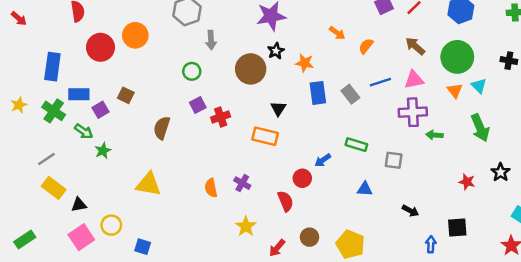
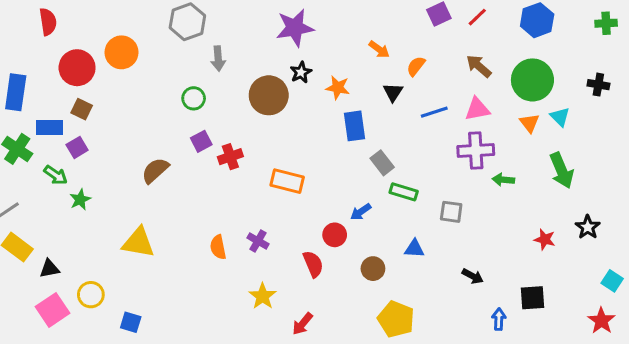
gray rectangle: (350, 94) -> (382, 163), moved
brown square: (126, 95) -> (82, 109), moved
black triangle: (278, 109) -> (393, 92), moved
brown semicircle: (162, 128) -> (155, 170), turned 30
brown circle: (310, 237) -> (373, 269), moved

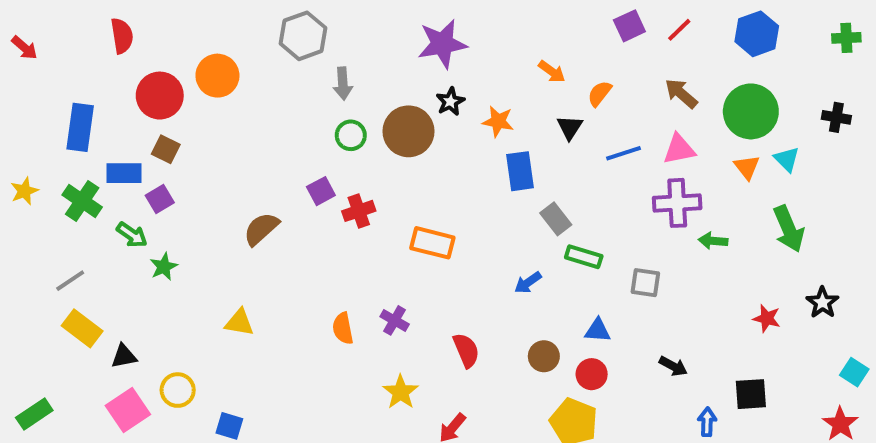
green circle: (194, 98) -> (351, 135), moved
red circle: (335, 235) -> (592, 374), moved
yellow triangle: (138, 243) -> (239, 322), size x0.7

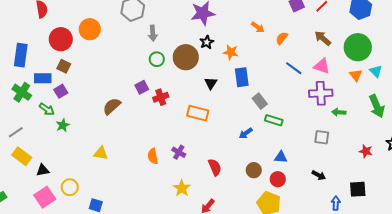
black triangle: (570, 127) -> (211, 83), moved
pink triangle: (679, 149) -> (322, 66), turned 30
blue line: (623, 153) -> (294, 68), turned 54
gray square: (645, 283) -> (322, 137), moved

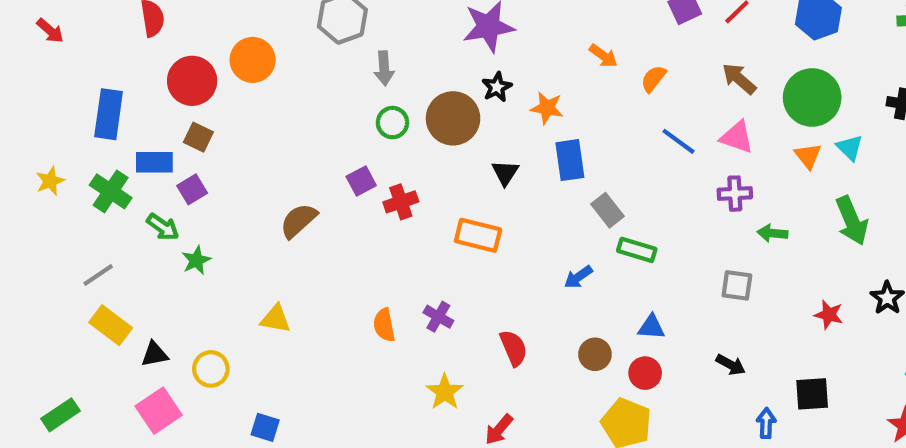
purple cross: (321, 93) -> (735, 194), size x0.7
yellow circle: (70, 187) -> (211, 369), moved

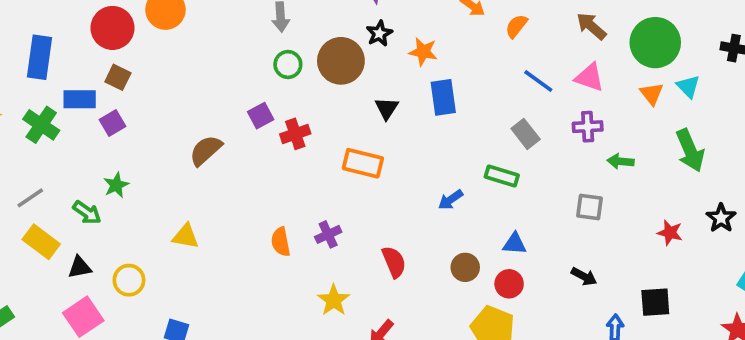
gray rectangle: (608, 210) -> (526, 134), moved
green arrow: (163, 227) -> (87, 213), moved
purple cross: (438, 317) -> (328, 234), turned 35

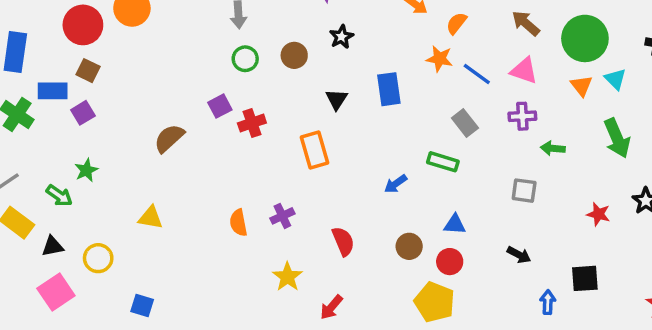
black star: (379, 33) -> (342, 37), moved
orange star: (423, 52) -> (440, 59), moved
brown circle: (341, 61) -> (294, 55), size x0.6
orange rectangle: (363, 163) -> (314, 150), turned 60

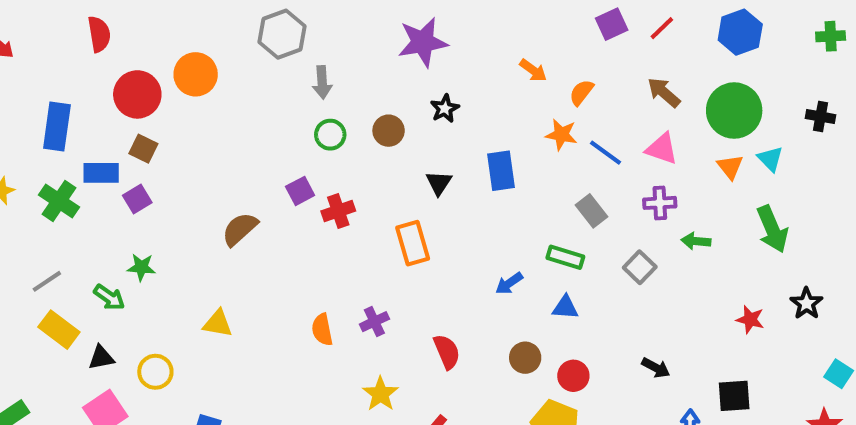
green star: (86, 170) -> (141, 267), turned 30
gray square: (524, 191) -> (640, 267), moved, turned 36
blue triangle: (455, 224) -> (565, 307), moved

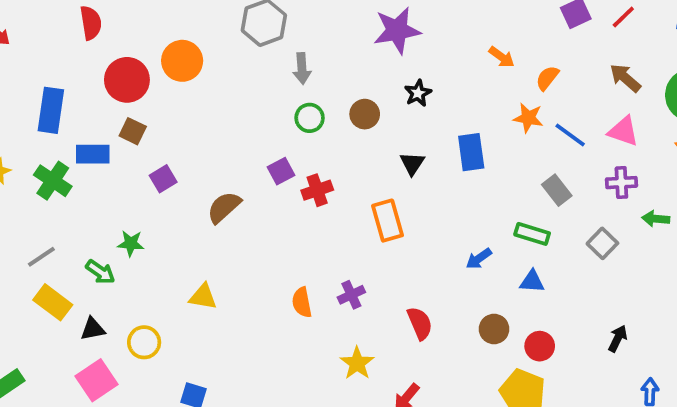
purple square: (137, 199) -> (163, 179), moved
black arrow: (656, 368) -> (618, 338), turned -92

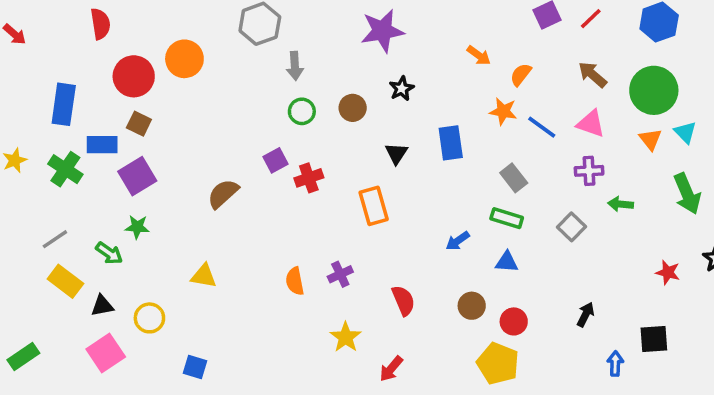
purple square: (163, 179) -> (137, 176), moved, size x1.5
gray rectangle: (557, 190) -> (514, 178), moved

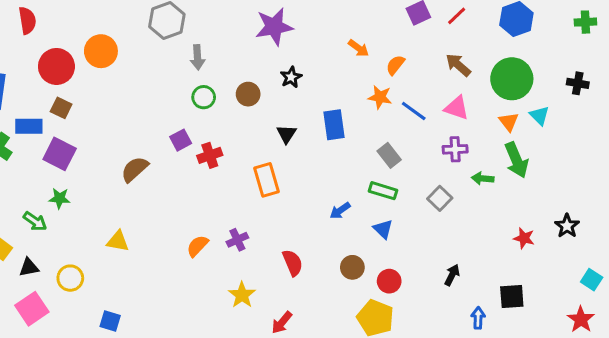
purple square: (137, 176) -> (60, 154), turned -32
green arrow: (687, 194) -> (516, 160), moved
blue triangle: (507, 262) -> (383, 229), turned 40
orange semicircle: (295, 281) -> (198, 246), turned 55

